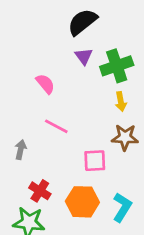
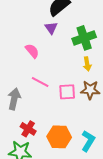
purple triangle: (84, 56) -> (51, 28), moved
gray arrow: (21, 150) -> (14, 99), size x1.5
pink square: (95, 161) -> (67, 92), moved

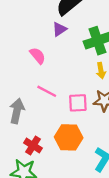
purple triangle: (51, 28) -> (59, 29), turned 32
orange hexagon: (59, 137) -> (69, 137), moved

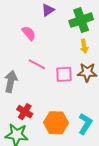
orange hexagon: (69, 137) -> (56, 123), moved

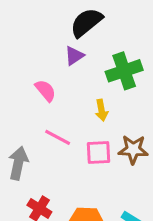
yellow arrow: (84, 46) -> (101, 110), moved

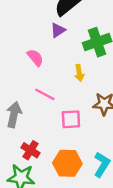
pink square: (98, 153) -> (71, 119), moved

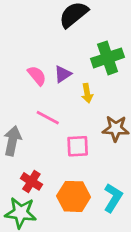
purple triangle: (58, 30) -> (63, 74), moved

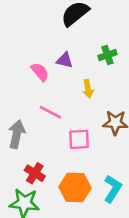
green cross: (108, 58) -> (108, 55), size x0.6
purple triangle: (63, 74) -> (65, 60), moved, turned 48

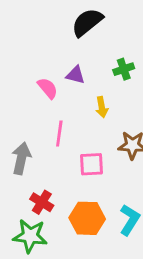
pink line: (50, 112) -> (59, 133), turned 70

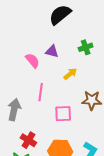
yellow arrow: (102, 107) -> (70, 74), turned -120

